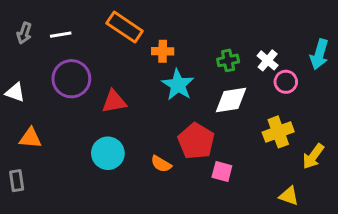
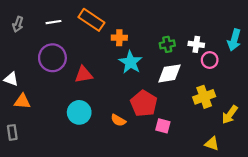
white line: (61, 35) -> (54, 22), moved
white cross: (268, 60) -> (196, 44), turned -32
white triangle: (15, 92) -> (11, 79), moved

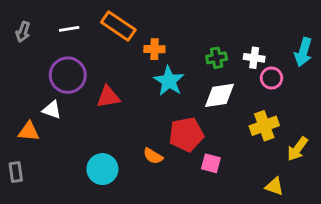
white triangle: (11, 79) -> (52, 110), moved
red pentagon: (144, 103) -> (186, 134), turned 30
cyan circle: (79, 112) -> (102, 169), moved

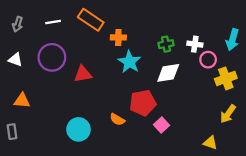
white triangle: (52, 110) -> (15, 60), moved
yellow cross: (264, 126) -> (226, 78), moved
pink square: (211, 163) -> (162, 125), turned 32

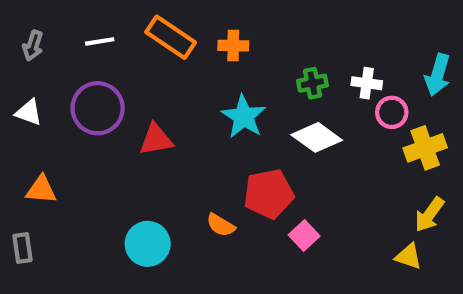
orange cross: (118, 37) -> (233, 46), moved
white diamond: (168, 73) -> (317, 137), turned 45
yellow triangle: (210, 143) -> (408, 256), moved

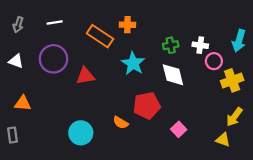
orange rectangle: (171, 37) -> (100, 36), moved
white diamond: (317, 137) -> (173, 75), turned 40
pink square: (304, 235) -> (179, 129), moved

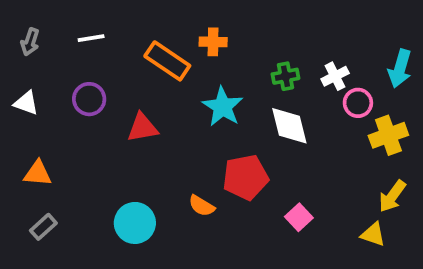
white cross: (200, 45) -> (335, 76), turned -35
purple circle: (53, 59) -> (89, 99), size x0.7
gray rectangle: (12, 135) -> (43, 227), moved, turned 56

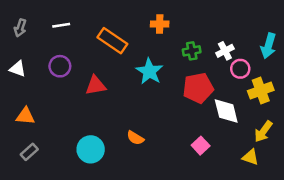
orange cross: (213, 42) -> (160, 24), moved
white diamond: (289, 126) -> (226, 111), moved
red pentagon: (245, 177) -> (198, 88), moved

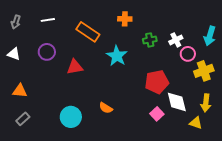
red pentagon: (198, 88) -> (157, 82), moved
white diamond: (226, 111) -> (177, 102), moved
yellow arrow: (263, 131) -> (206, 103), turned -30

